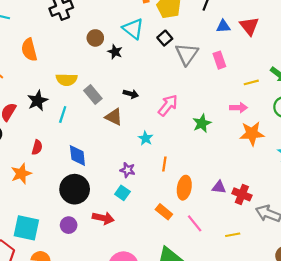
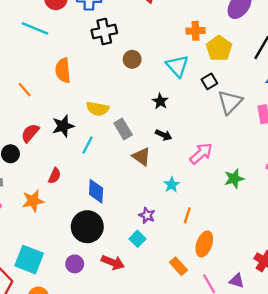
brown circle: (95, 38) -> (132, 59), moved
black star: (115, 52) -> (160, 101), moved
purple triangle: (219, 187) -> (237, 281), moved

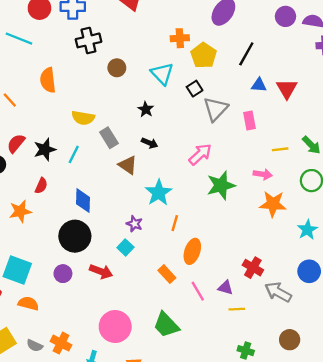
black star: (63, 126) -> (45, 149), moved
pink arrow: (201, 154) -> (200, 154), moved
green star: (234, 179) -> (221, 185), size x1.4
cyan star: (172, 185) -> (159, 193), size x1.6

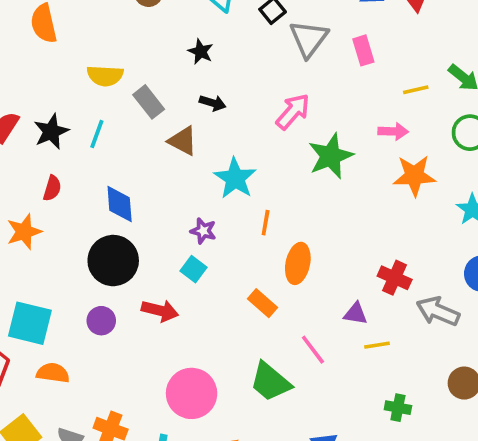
pink line: (198, 291) -> (313, 350), moved

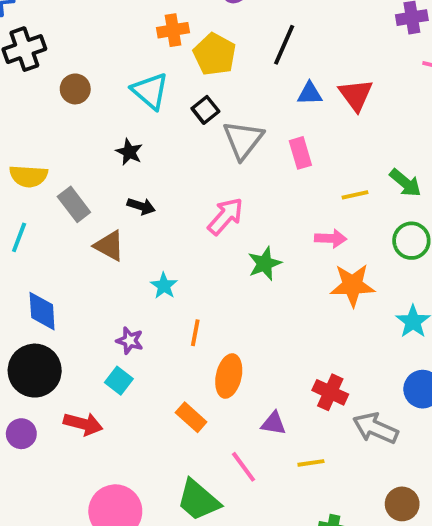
green star: (331, 156) -> (265, 264), size x0.7
cyan star: (235, 178) -> (164, 286), size x0.6
purple triangle: (356, 314) -> (274, 423), moved

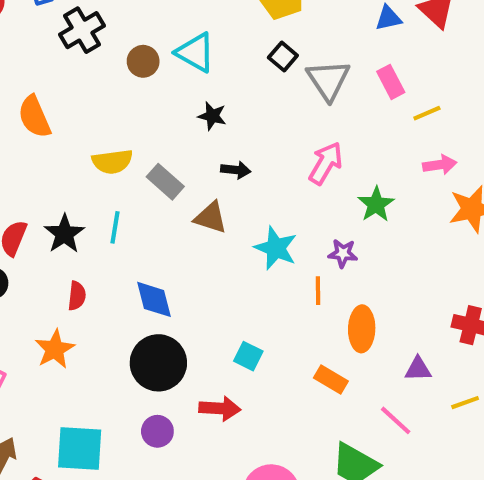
cyan triangle: (150, 91) -> (195, 53), moved
yellow line: (355, 195) -> (427, 113), moved
cyan star: (164, 286) -> (276, 248), size x1.5
purple star: (130, 341) -> (343, 253), moved

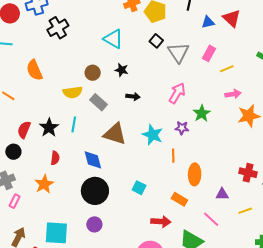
brown circle: (143, 61) -> (93, 73), moved
pink rectangle: (391, 82) -> (209, 53), turned 56
brown triangle: (211, 218) -> (115, 134), moved, size x1.4
purple star: (343, 253) -> (182, 128), moved
red arrow: (220, 408) -> (161, 222), moved

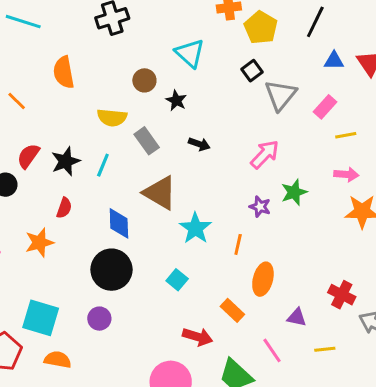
black star: (122, 70) -> (176, 101), moved
brown circle: (93, 73) -> (144, 80), moved
cyan star: (153, 135) -> (195, 228), moved

